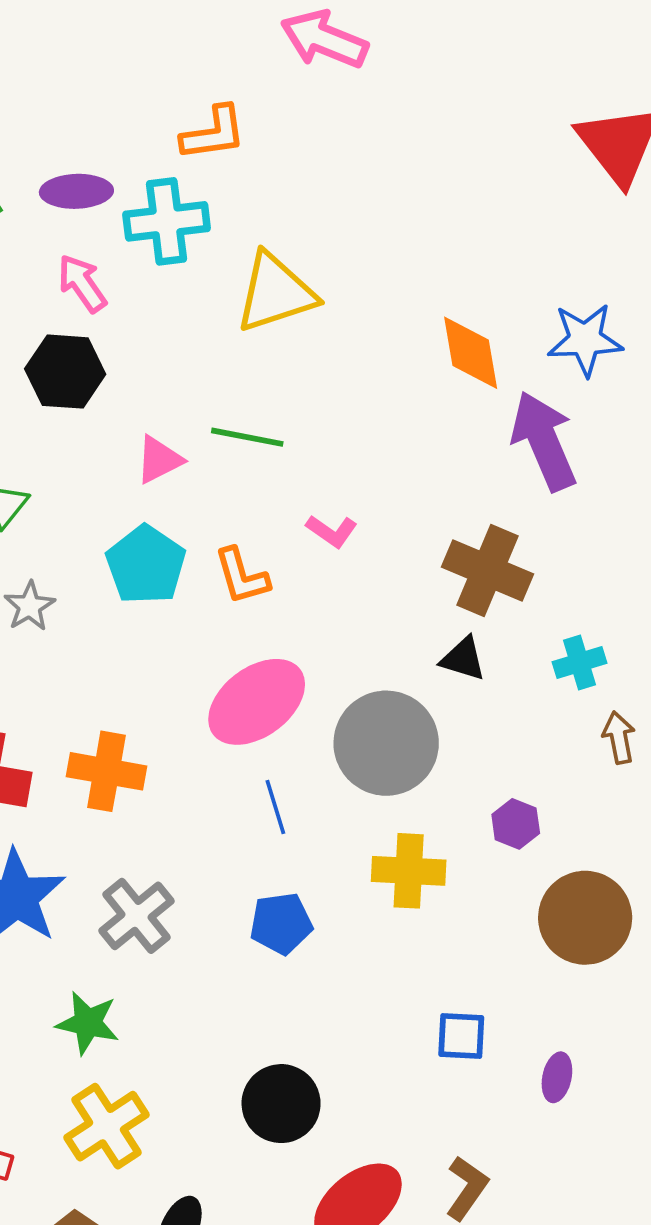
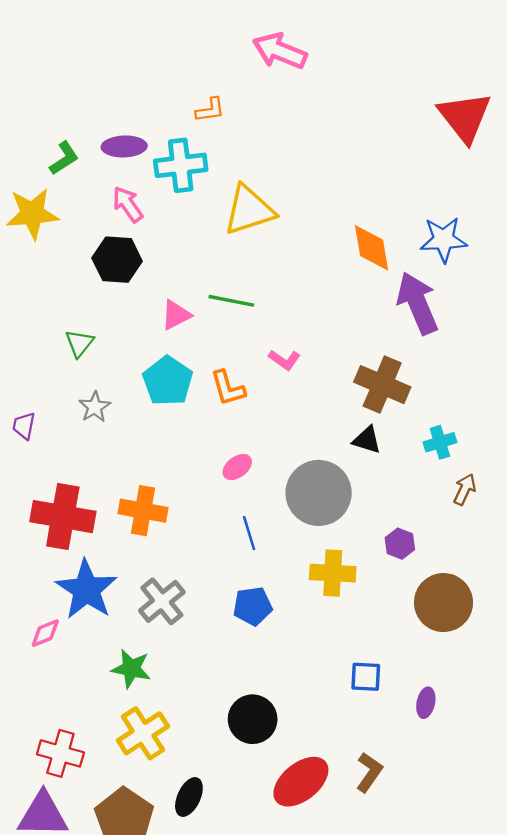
orange L-shape: (213, 133) -> (210, 110), size x0.7
pink ellipse: (257, 702) -> (237, 467), size x0.5
brown arrow: (619, 738) -> (465, 489), turned 36

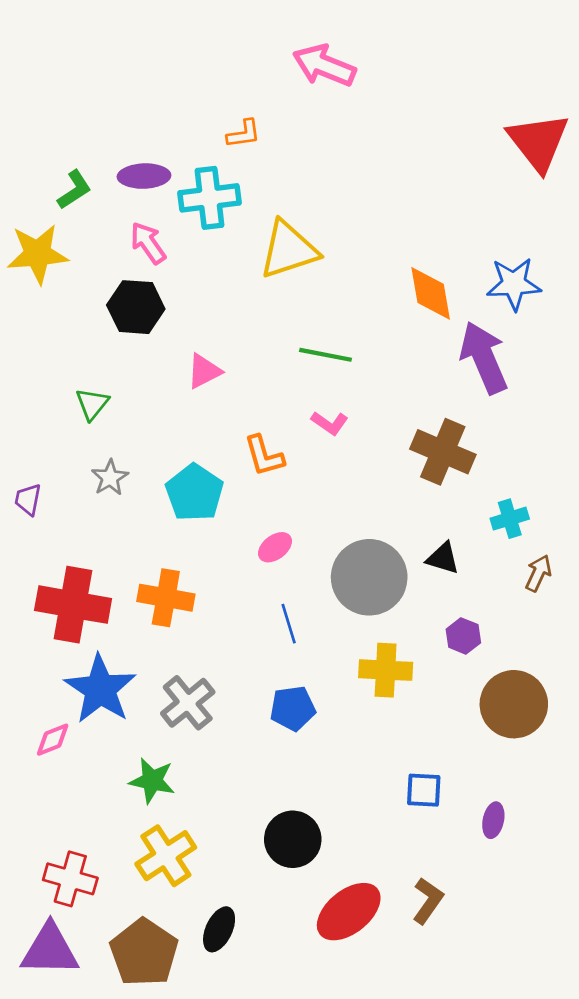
green line: (231, 301) -> (325, 355), moved
cyan pentagon: (168, 381) -> (194, 493), moved
black triangle: (367, 440) -> (443, 558), moved

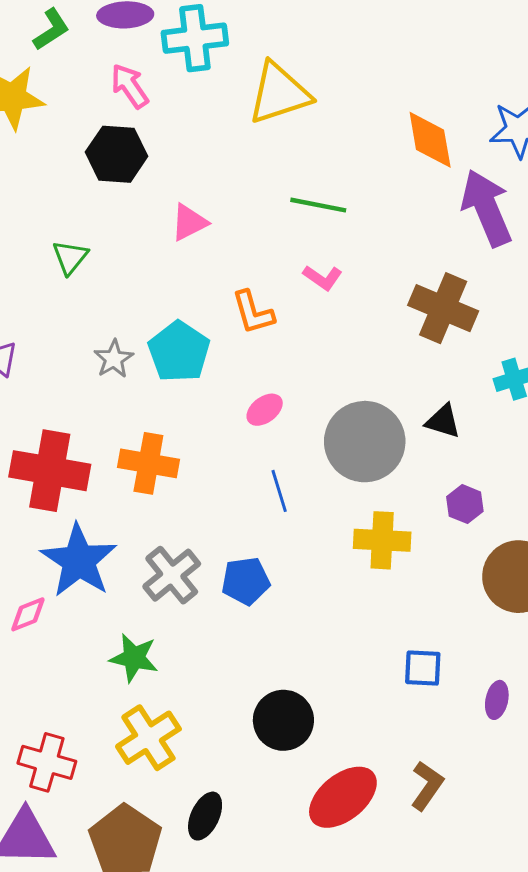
gray star: (110, 478) -> (114, 359), moved
blue pentagon: (293, 708) -> (246, 581), moved

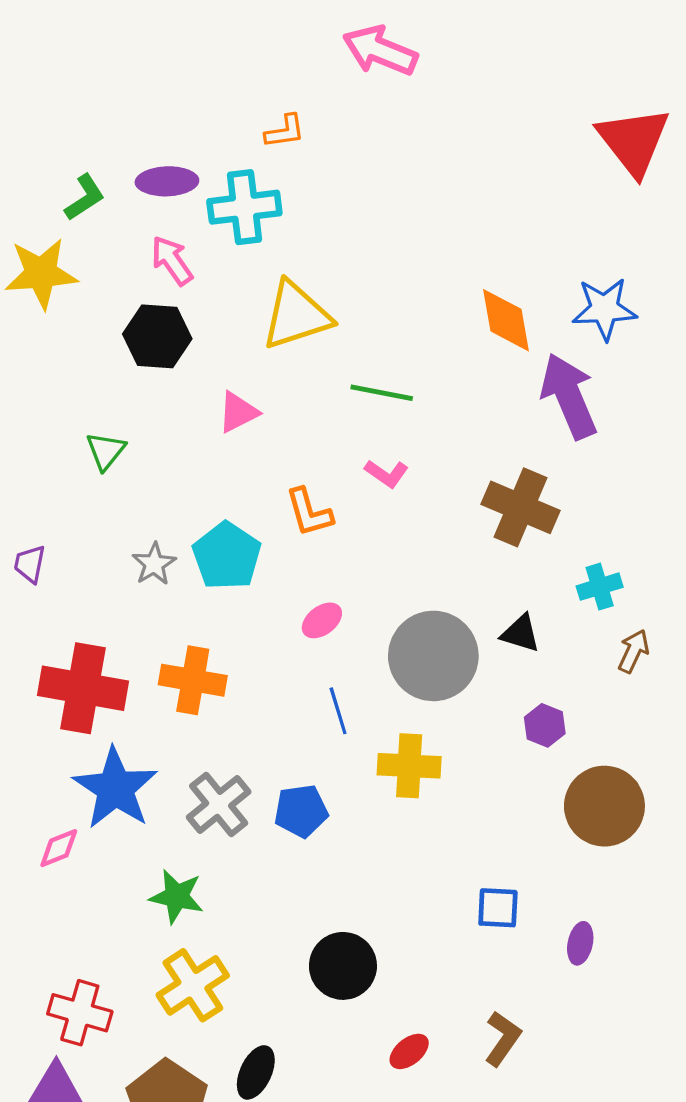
yellow triangle: (279, 93) -> (296, 315), moved
yellow cross: (382, 540) -> (409, 766), moved
red ellipse: (343, 797) -> (409, 1051), size x0.5

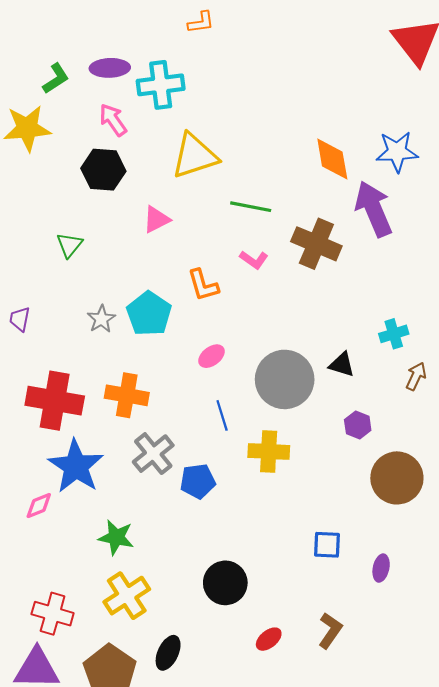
orange L-shape: (285, 131) -> (201, 22), moved
brown cross: (521, 507) -> (316, 244), moved
gray cross: (219, 804) -> (153, 454), moved

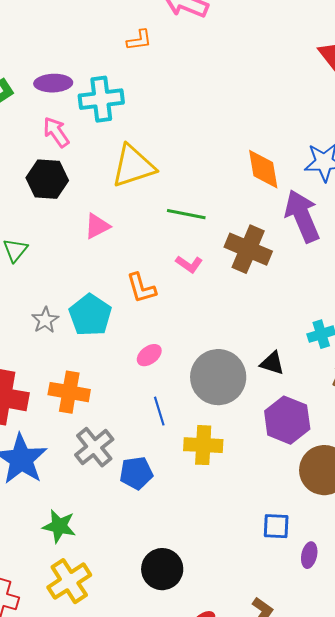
purple hexagon: (358, 425) -> (287, 420), size x1.8
blue square: (327, 545) -> (276, 526), moved

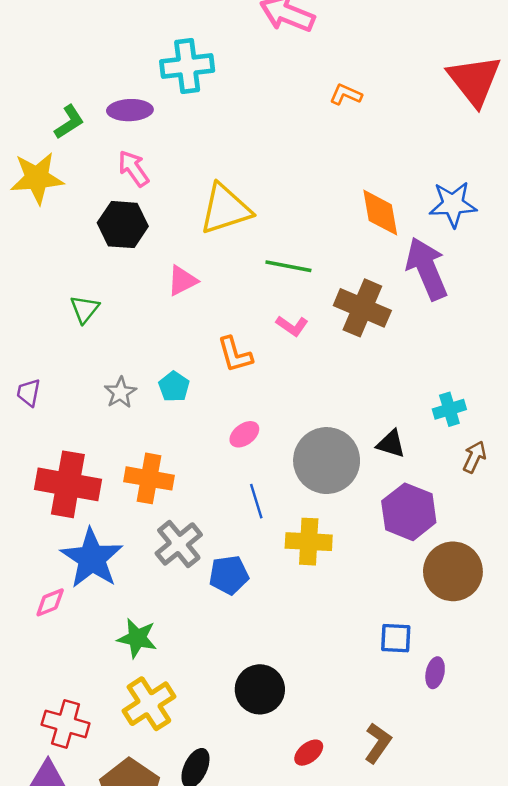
orange L-shape: (139, 40) -> (346, 95), moved, turned -148
cyan cross: (101, 99) -> (187, 66), moved
cyan pentagon: (90, 315) -> (174, 387), size x0.6

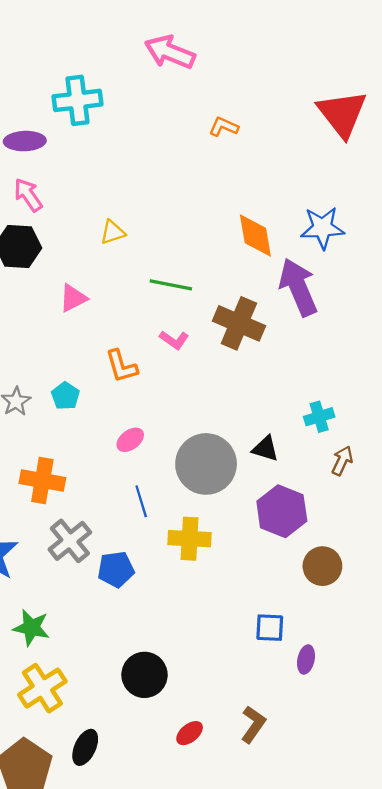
yellow triangle: (225, 209) -> (113, 232), size x0.5
brown circle: (453, 571) -> (322, 566), size x0.7

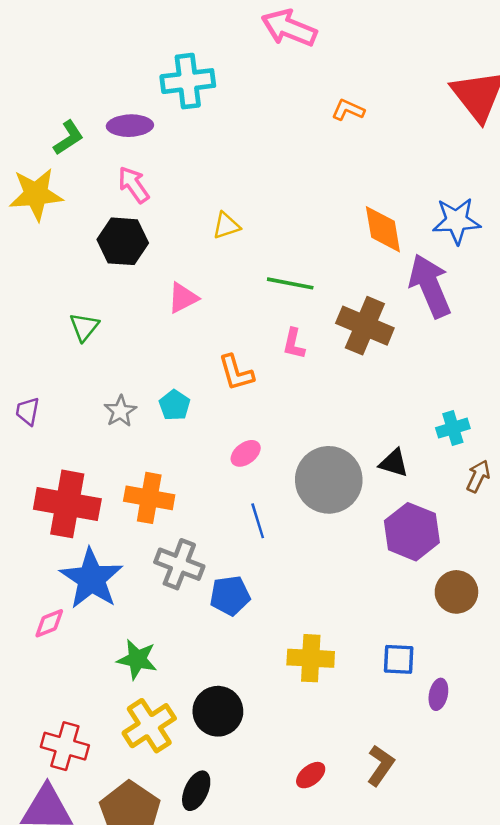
pink L-shape: (174, 340) -> (294, 344), turned 68
yellow cross: (190, 539) -> (311, 658), moved
gray cross: (70, 541) -> (179, 564), turned -30
black circle: (145, 675) -> (218, 711), moved

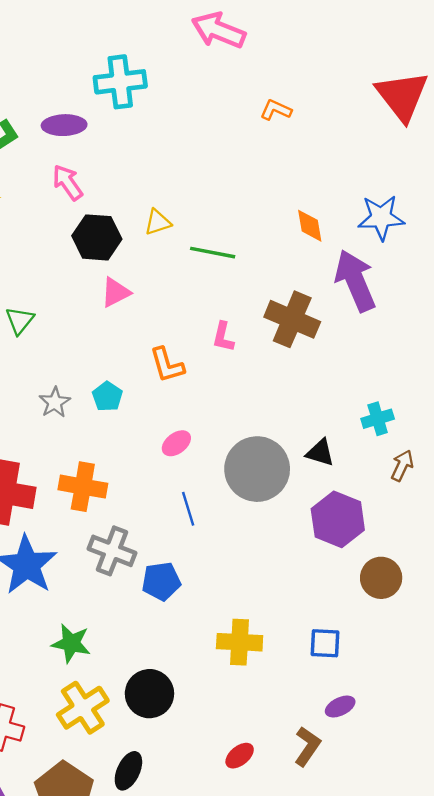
orange diamond: (383, 229) -> (310, 226), size x0.7
black hexagon: (123, 241) -> (97, 237), moved
green line: (290, 283) -> (213, 253), moved
purple ellipse: (438, 694) -> (340, 706), moved, turned 52

